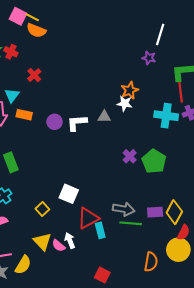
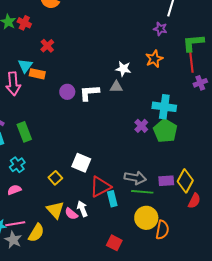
orange star: (130, 90) -> (154, 59), moved
white star: (125, 104) -> (123, 69), moved
orange rectangle: (24, 115) -> (37, 74), moved
cyan cross: (166, 116) -> (164, 107), moved
yellow circle: (178, 250) -> (146, 218), moved

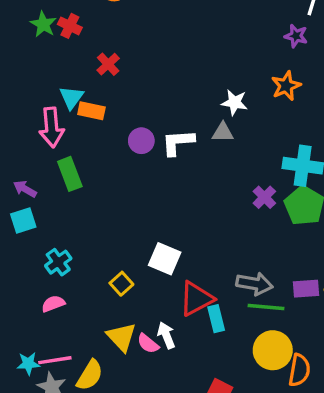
green rectangle: (24, 132) -> (70, 174), moved

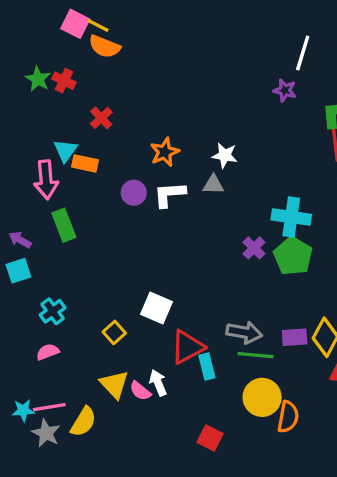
orange star: (286, 86) -> (165, 152), moved

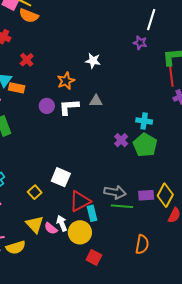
white star: (225, 155) -> (93, 61), moved
cyan cross: (291, 217) -> (144, 121), size x0.7
yellow circle: (262, 397) -> (80, 232), moved
yellow semicircle: (83, 422) -> (16, 247), turned 42

